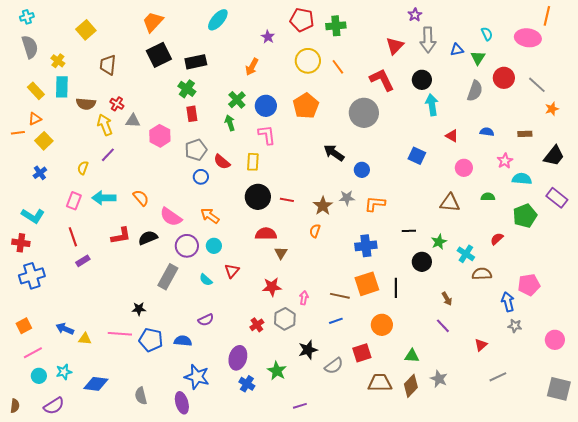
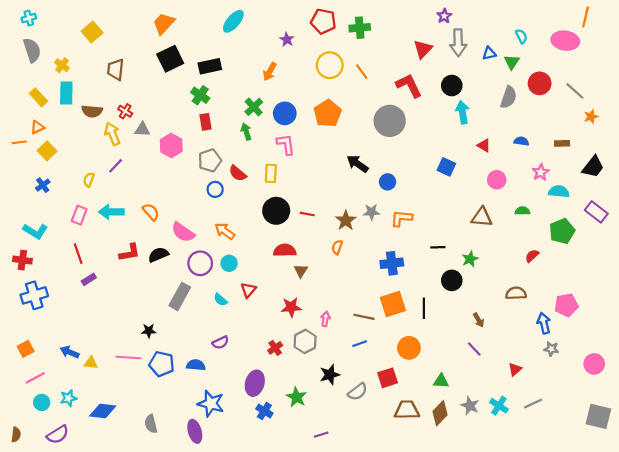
cyan cross: (466, 254) -> (499, 406), moved

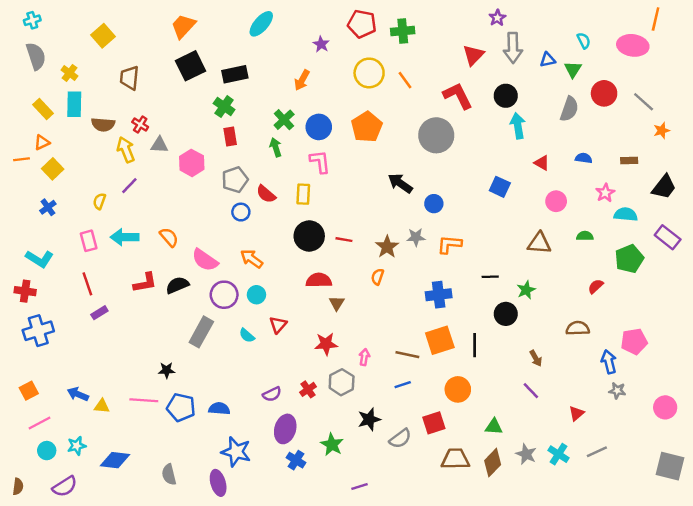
pink rectangle: (79, 215) -> (89, 241), turned -36
purple semicircle: (220, 343) -> (272, 394), moved

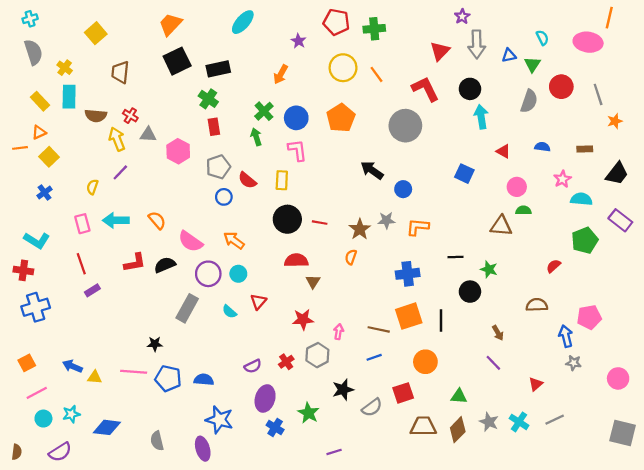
gray line: (644, 102) -> (598, 94), turned 30
green semicircle: (585, 236) -> (523, 210), moved
green star: (526, 290) -> (489, 269), turned -30

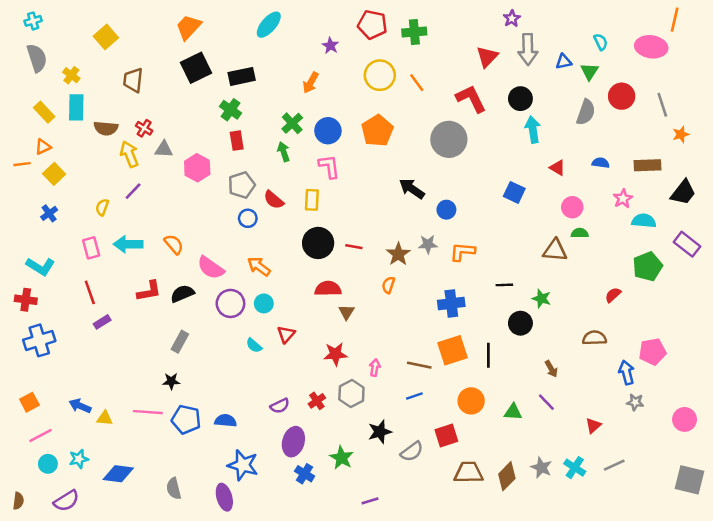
brown rectangle: (585, 149) -> (648, 165), size x1.5
gray rectangle: (187, 308) -> (180, 342), moved, size x0.7
green triangle: (459, 396) -> (513, 412), moved

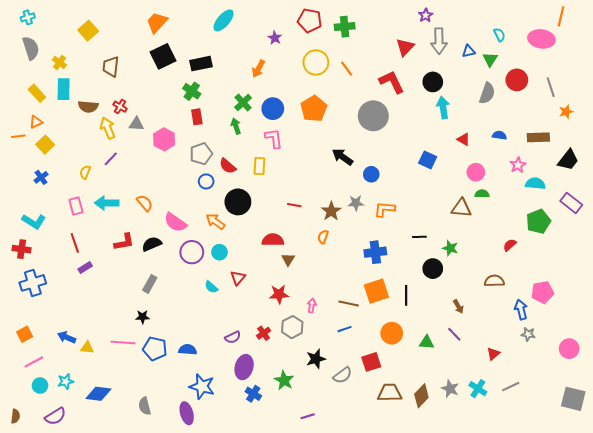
black circle: (318, 243) -> (238, 202), moved

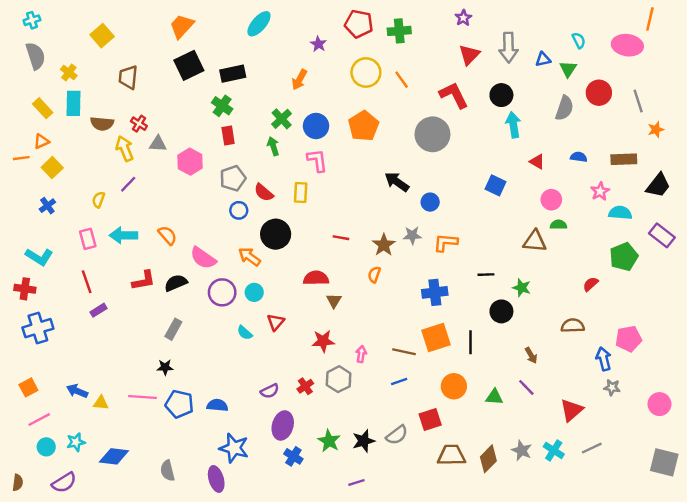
purple star: (426, 15) -> (463, 18), moved
red triangle: (493, 354) -> (572, 410), size x1.5
black star: (316, 359) -> (364, 441), moved

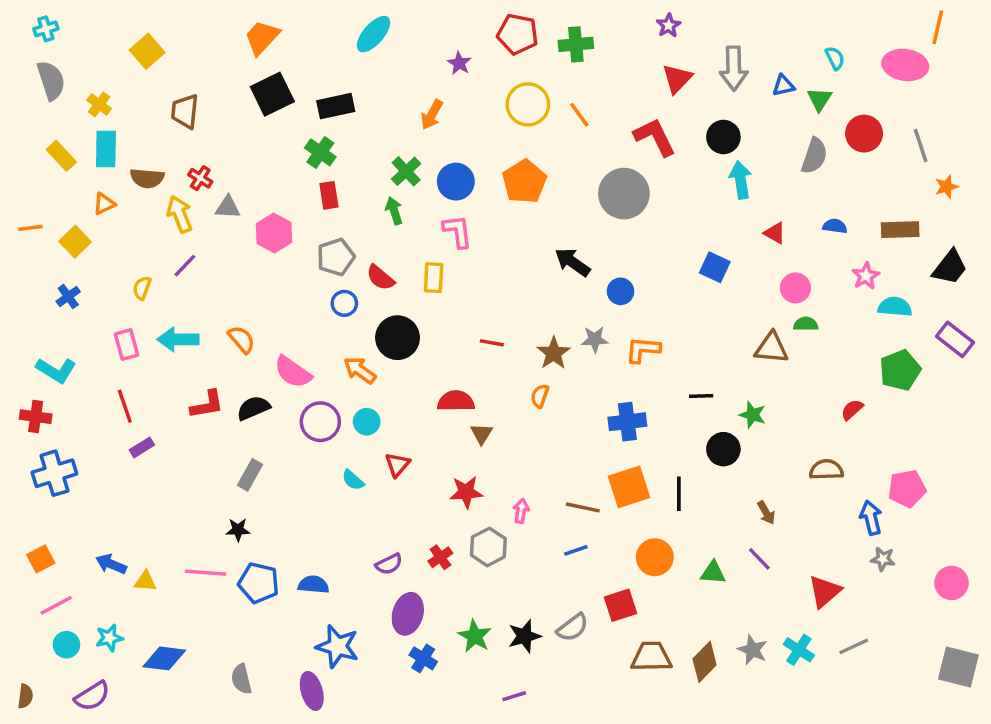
orange triangle: (41, 141) -> (104, 204), moved

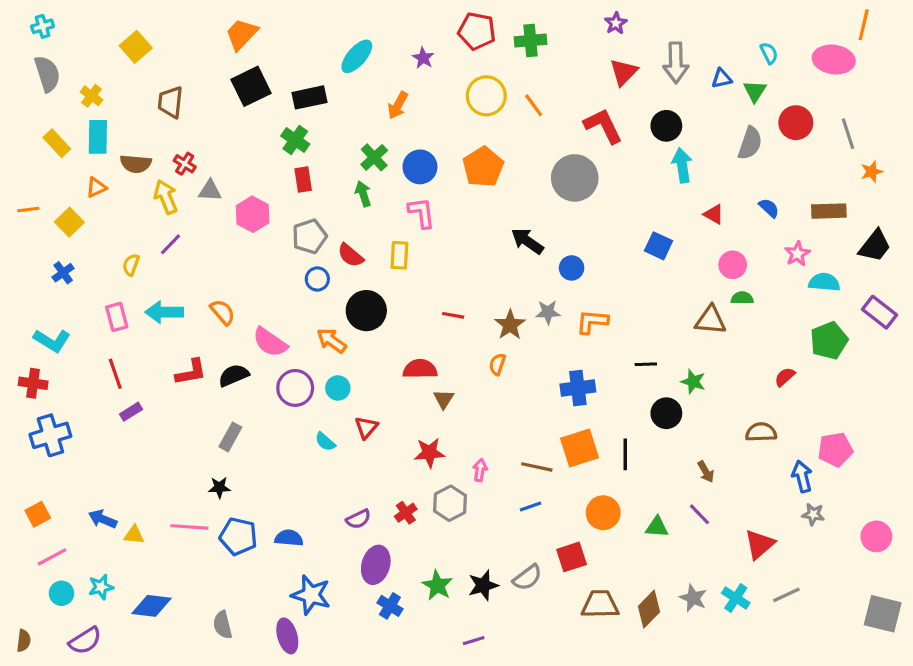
cyan ellipse: (373, 34) -> (357, 56), moved
blue semicircle: (835, 226) -> (769, 208), turned 35

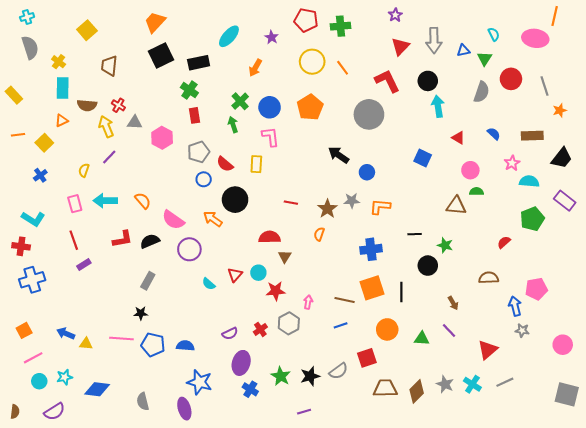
yellow rectangle: (57, 143) -> (14, 95), moved
cyan circle: (338, 388) -> (258, 273), moved

